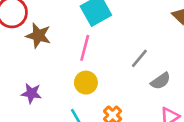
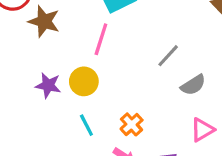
yellow circle: (86, 83) -> (84, 81), moved
purple star: (31, 93) -> (48, 85), moved

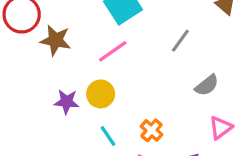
pink line: (101, 39) -> (113, 51), turned 44
gray line: (168, 56) -> (180, 41), moved

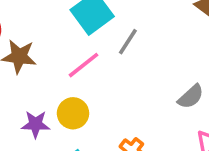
gray line: (180, 41) -> (128, 42), moved

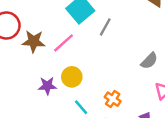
pink line: (83, 65) -> (63, 43), moved

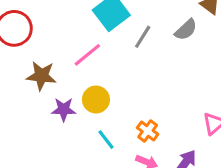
brown star: (34, 41) -> (41, 76), moved
gray semicircle: (149, 61) -> (186, 30), moved

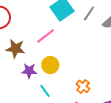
gray line: (143, 37) -> (89, 13), moved
cyan line: (106, 140) -> (45, 91), moved

